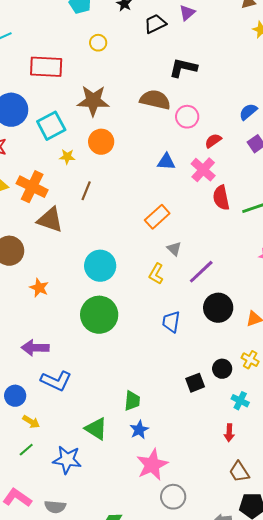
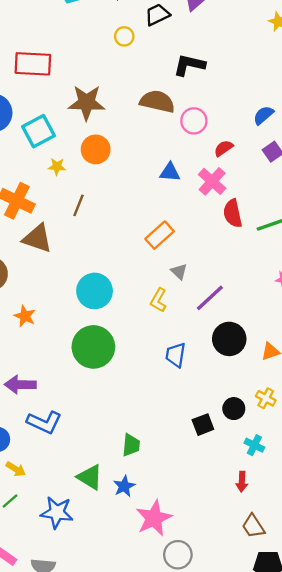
yellow circle: (98, 43) -> (124, 36), moved
blue star: (139, 430) -> (124, 486), moved

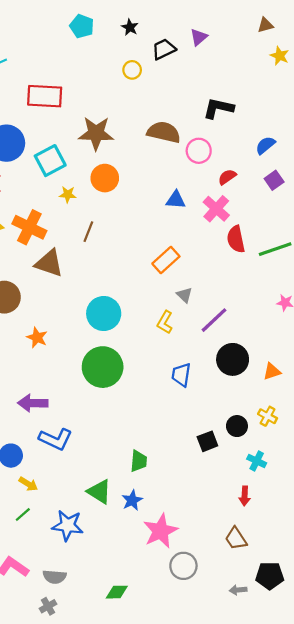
black L-shape: (189, 65) -> (218, 108), moved
brown trapezoid: (253, 526) -> (236, 539), moved

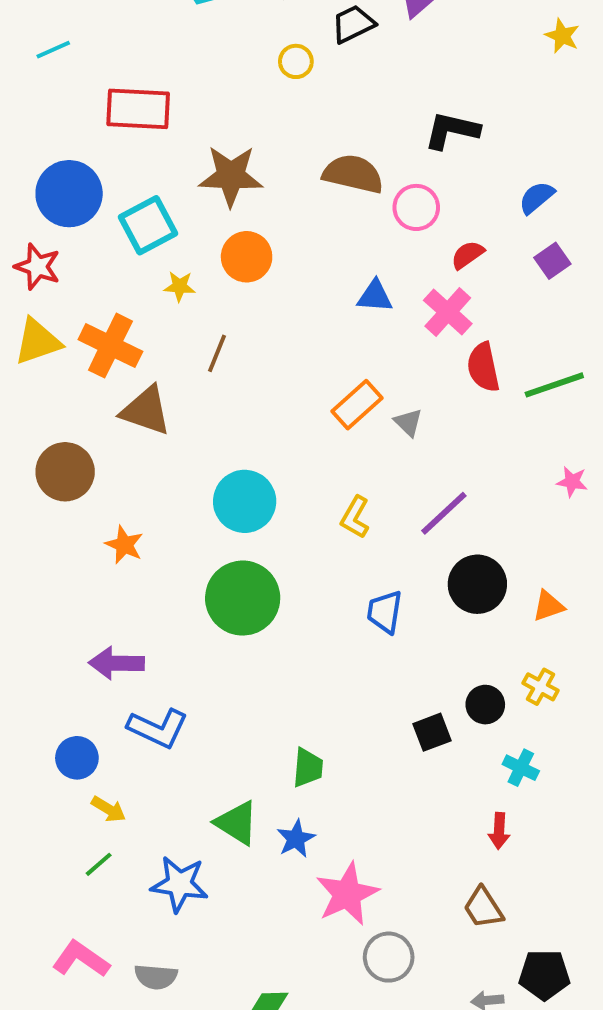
gray triangle: (185, 295) -> (408, 422), moved

